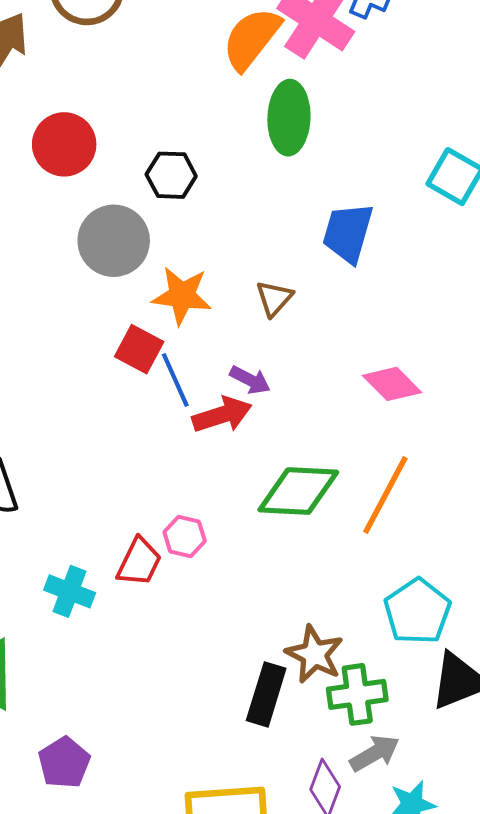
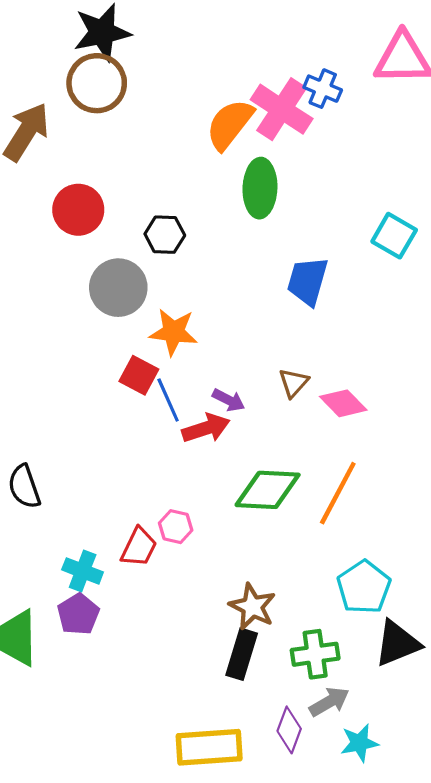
brown triangle: (274, 298) -> (293, 383), moved
brown star: (314, 654) -> (252, 607), moved
purple pentagon: (64, 763) -> (78, 614), moved

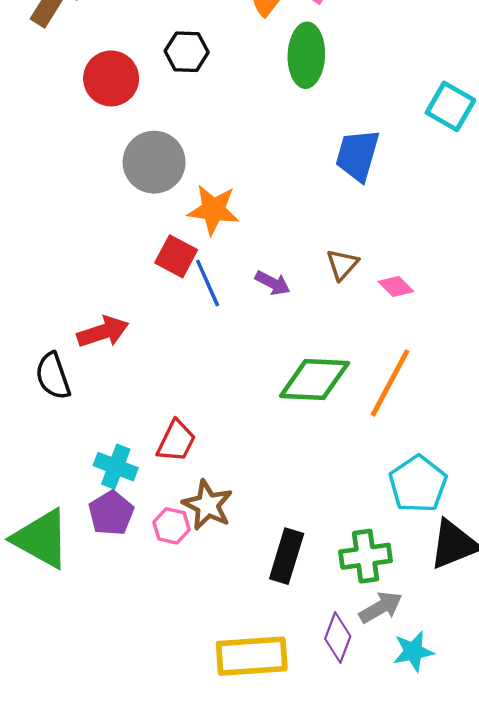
black hexagon: (165, 235) -> (187, 52), moved
pink diamond: (343, 403) -> (396, 287), size x0.7
red arrow: (206, 428) -> (103, 332), moved
pink hexagon: (176, 527) -> (172, 526), moved
brown star: (252, 607) -> (208, 505), moved

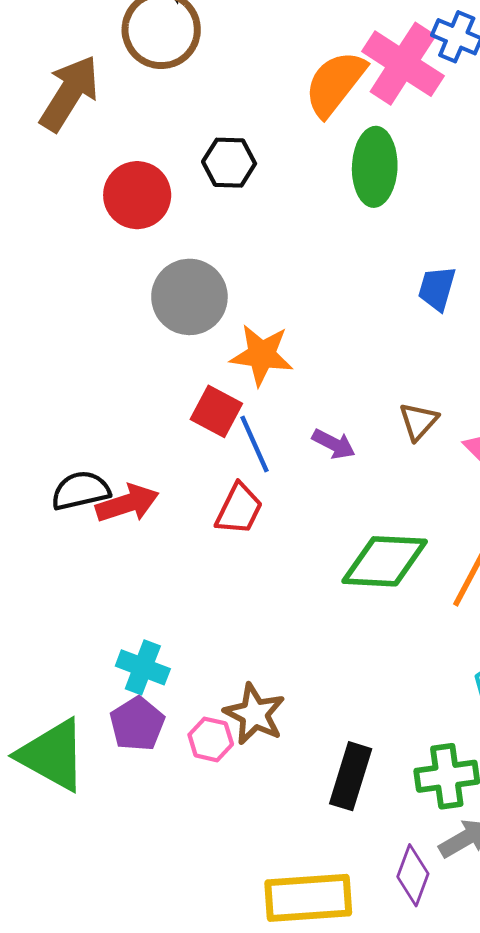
blue trapezoid: (357, 155) -> (437, 288), size x0.7
black semicircle: (53, 376) -> (81, 491), moved, turned 96
red trapezoid: (176, 441) -> (239, 509), moved

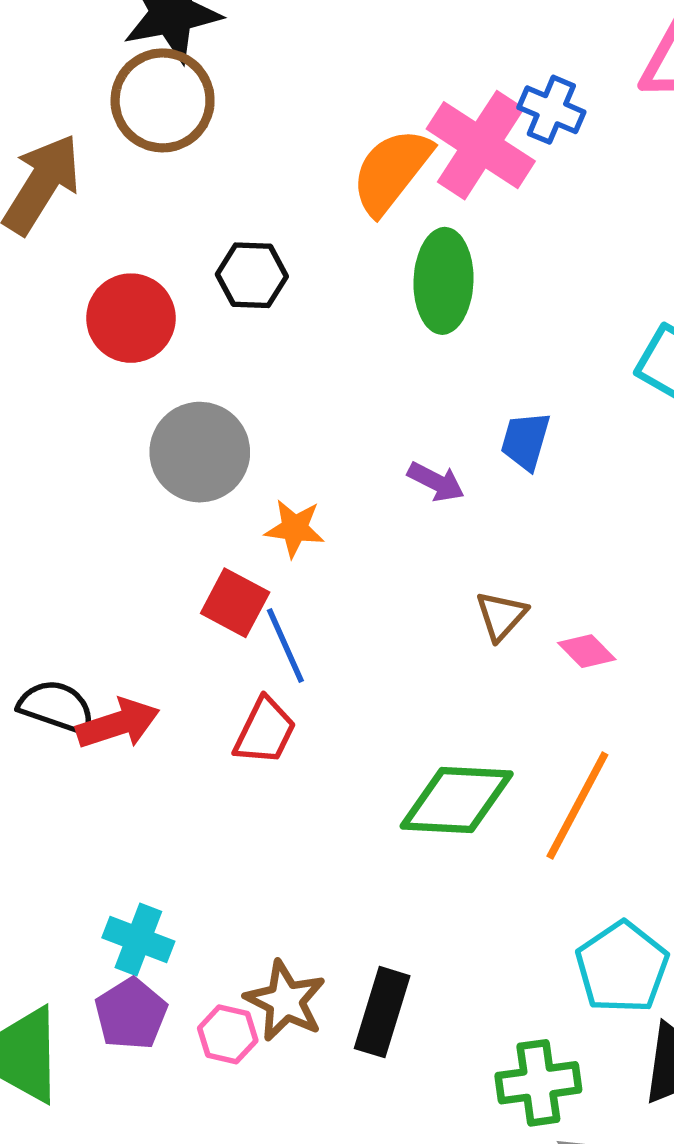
orange star: (262, 355) -> (295, 528), size x0.7
purple arrow: (334, 444) -> (436, 482), moved
black semicircle: (81, 491) -> (57, 707), turned 32
black rectangle: (351, 776) -> (382, 1012), moved

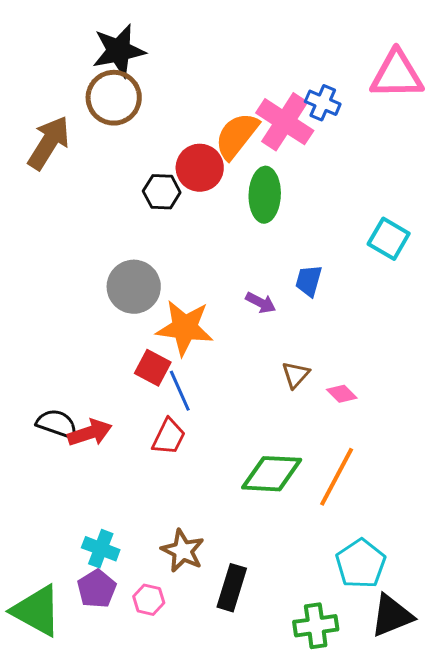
red circle: (131, 318) -> (200, 168), moved
orange star: (295, 528) -> (185, 328), size x1.8
brown star: (285, 1001) -> (183, 551), moved

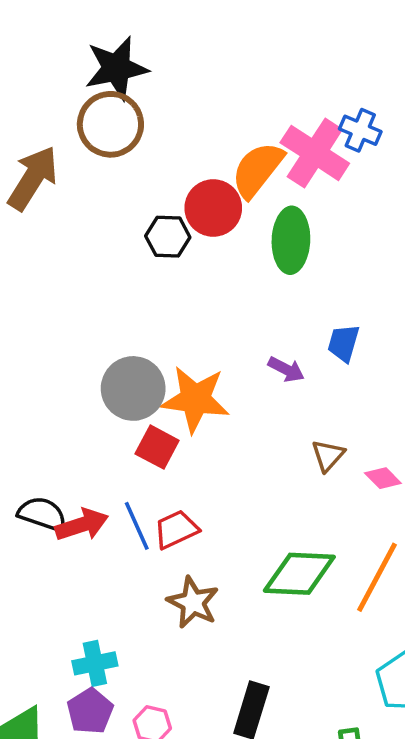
gray circle: (134, 287) -> (133, 388), moved
blue line: (180, 391) -> (137, 526), moved
red trapezoid: (169, 437) -> (176, 530), turned -141
cyan cross: (101, 549) -> (95, 663), turned -33
brown star: (183, 551) -> (193, 602), moved

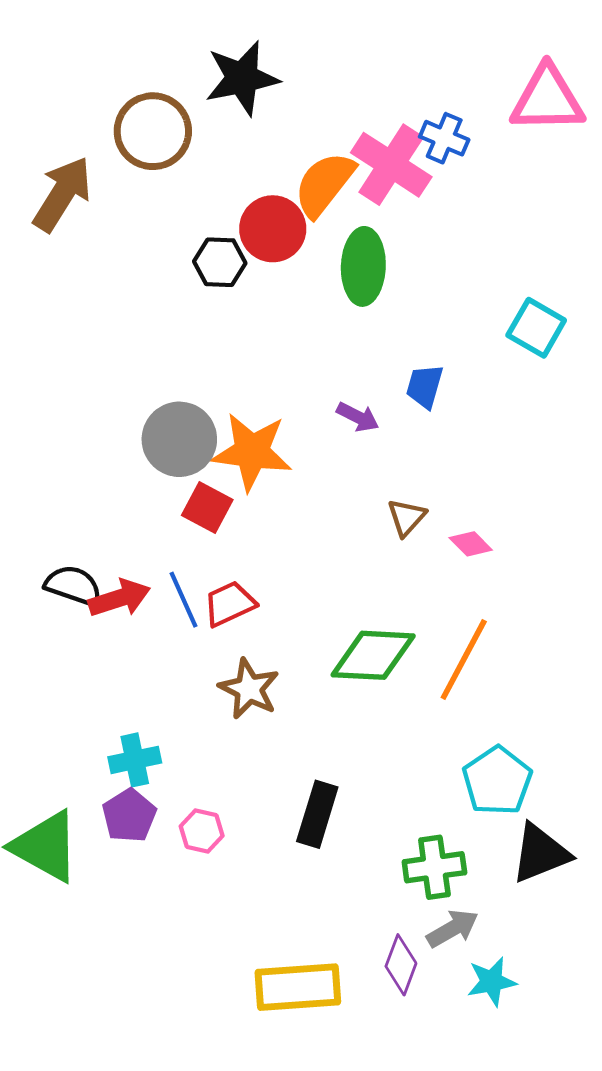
black star: (116, 68) -> (242, 78), moved

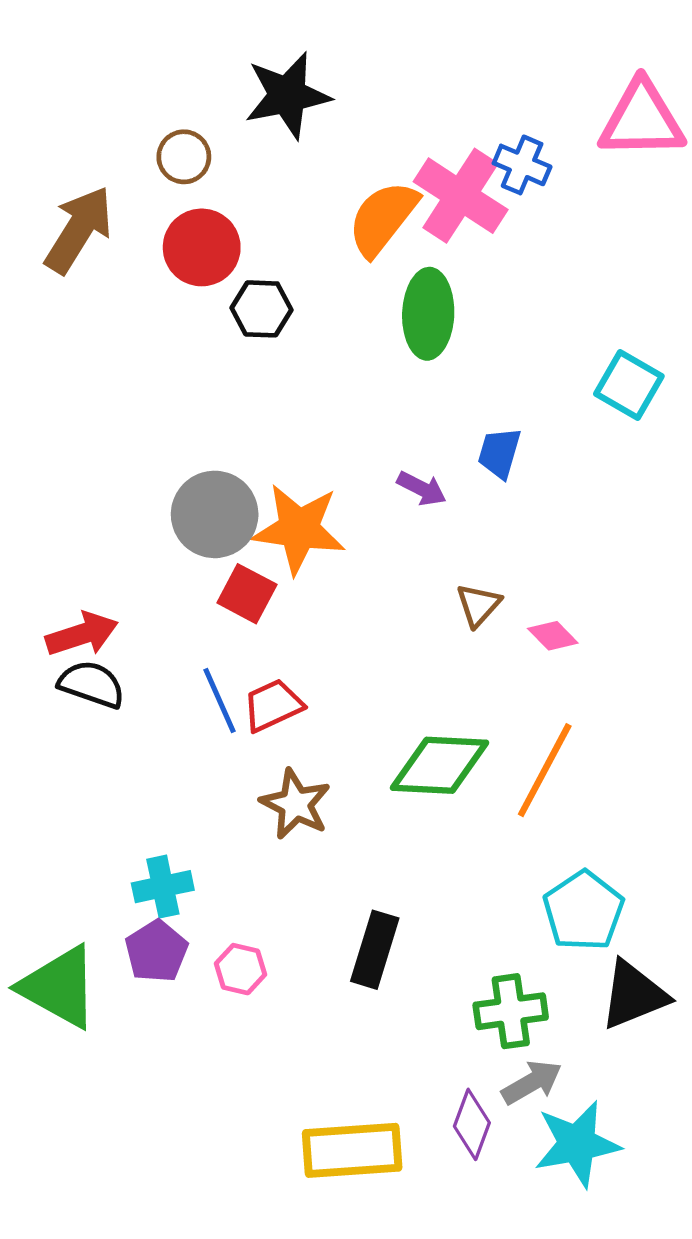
brown circle: (153, 131) -> (184, 157), size x0.6
red circle: (273, 229) -> (202, 247), moved
red arrow: (119, 598) -> (82, 634), moved
cyan star: (492, 982) -> (577, 1144), size x1.5

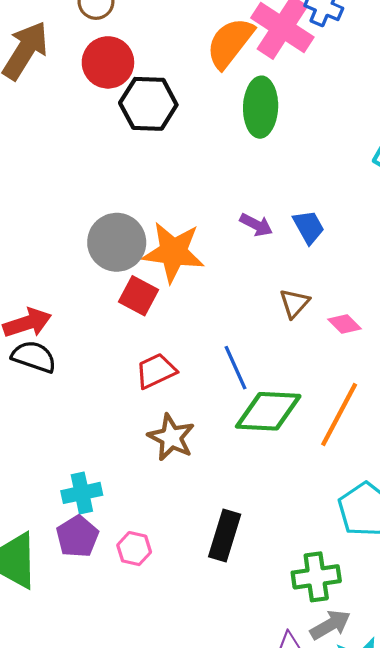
black hexagon: (262, 309) -> (148, 104), size x1.4
blue trapezoid: (499, 453) -> (309, 227), moved, turned 135
blue line: (219, 701) -> (236, 368), moved

